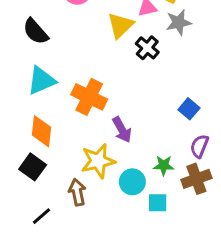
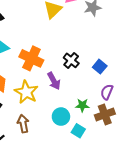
black cross: (147, 48) -> (71, 60), moved
yellow star: (98, 161) -> (26, 92), moved, turned -30
cyan square: (158, 203) -> (78, 131), turned 32

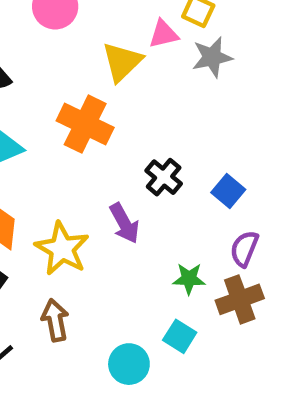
orange cross: (31, 58) -> (85, 124), moved
cyan circle: (61, 117) -> (129, 364), moved

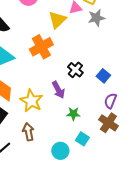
orange cross: (85, 124) -> (41, 47), turned 35
green star: (189, 279) -> (73, 114), moved
brown cross: (240, 299) -> (108, 123), turned -36

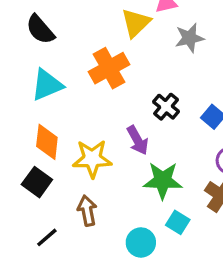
gray star: (96, 18) -> (189, 38), moved
yellow star: (31, 101) -> (92, 159), turned -30
green star: (73, 114) -> (163, 180), size x1.6

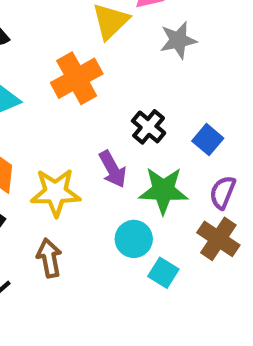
green star: (163, 180) -> (163, 190), moved
cyan circle: (141, 242) -> (134, 239), moved

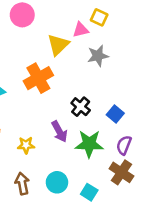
yellow star: (56, 192) -> (26, 145), size x0.6
cyan circle: (134, 239) -> (57, 182), moved

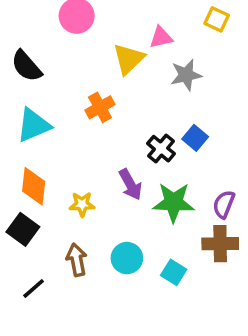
yellow square: (99, 17) -> (217, 19), moved
orange cross: (38, 78) -> (100, 107), size x0.7
blue square: (115, 114) -> (195, 138), moved
brown cross: (121, 172) -> (220, 244), turned -35

